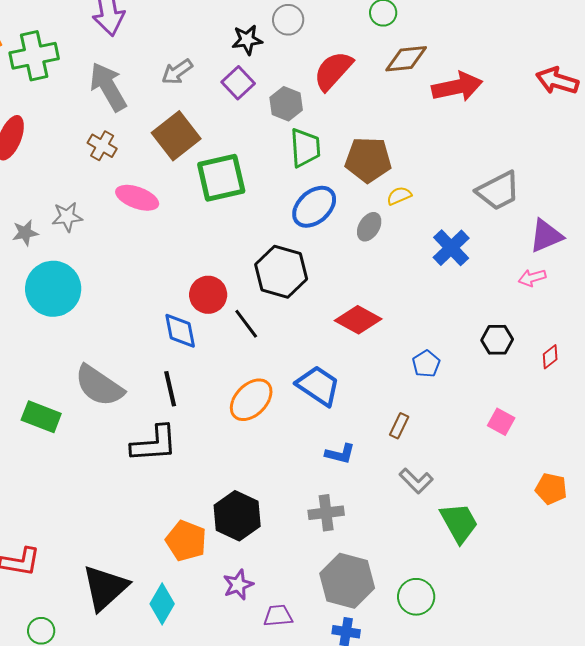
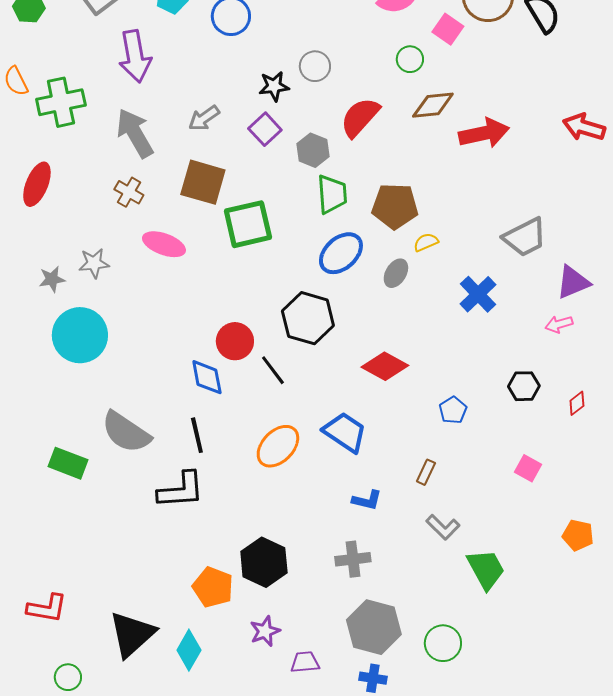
brown square: (176, 136) -> (203, 182), turned -36

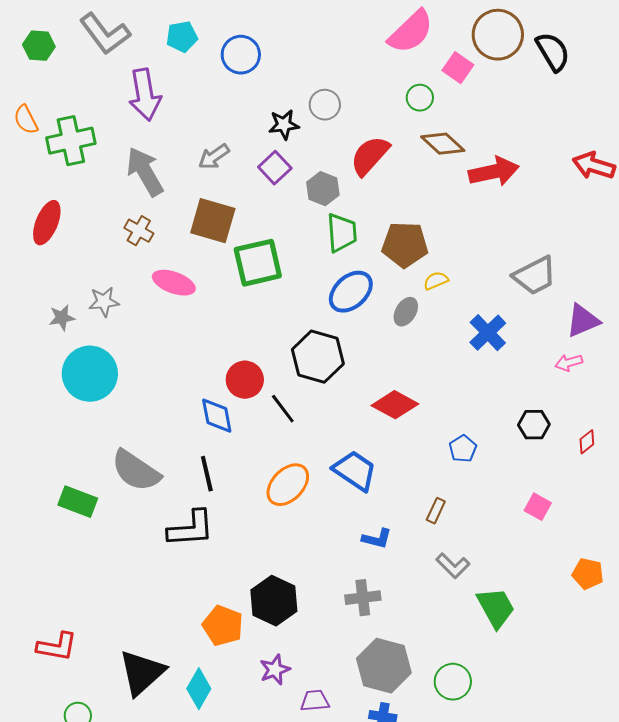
brown diamond: (433, 105) -> (443, 144), turned 48

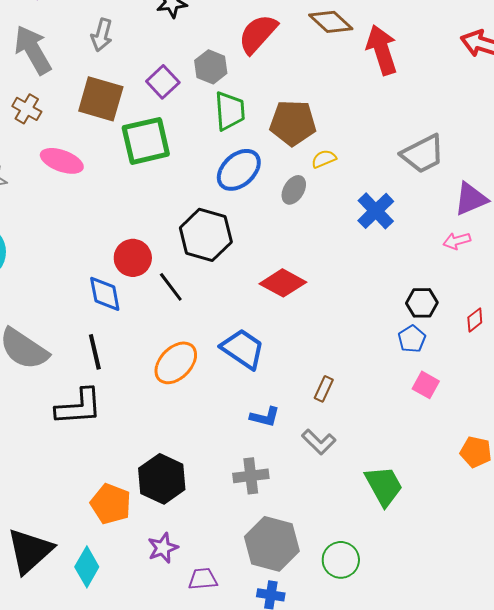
gray arrow: (214, 157) -> (102, 35), turned -40
purple square: (275, 168) -> (163, 82), moved
red arrow: (494, 172) -> (382, 50), turned -96
blue pentagon: (463, 449) -> (412, 339), moved
gray L-shape: (453, 566) -> (319, 442), moved

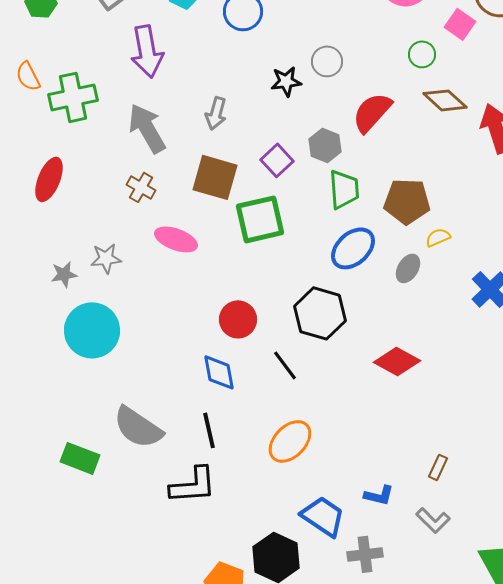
red circle: (133, 258) -> (238, 319), moved
blue trapezoid: (243, 349) -> (323, 516), moved

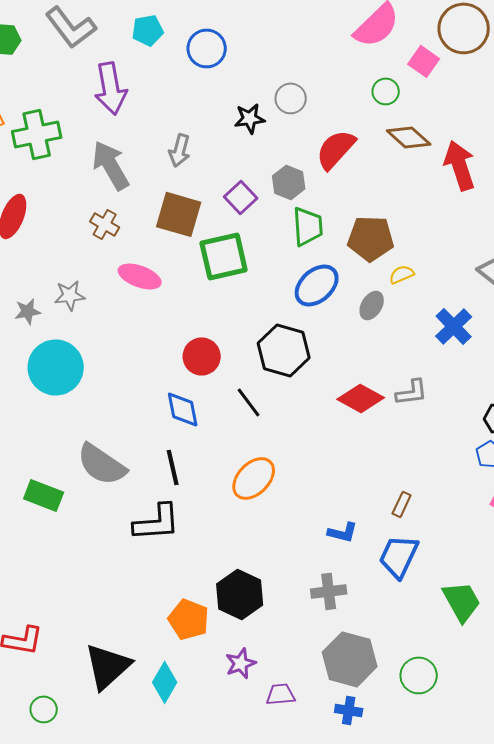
blue trapezoid: (323, 516) -> (399, 556), moved, turned -99
gray L-shape: (433, 520) -> (412, 392), moved, turned -52

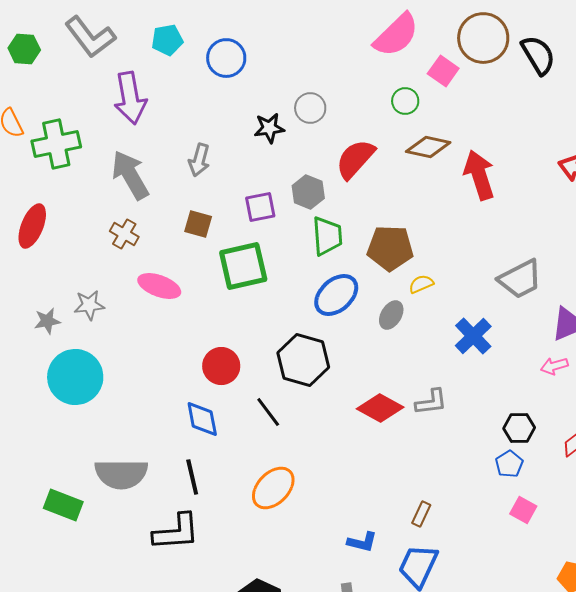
brown diamond: (409, 137) -> (428, 147), turned -30
purple square: (241, 197) -> (260, 207), turned 32
brown square: (179, 214) -> (198, 224), size x0.6
gray semicircle: (102, 464) -> (121, 474), turned -34

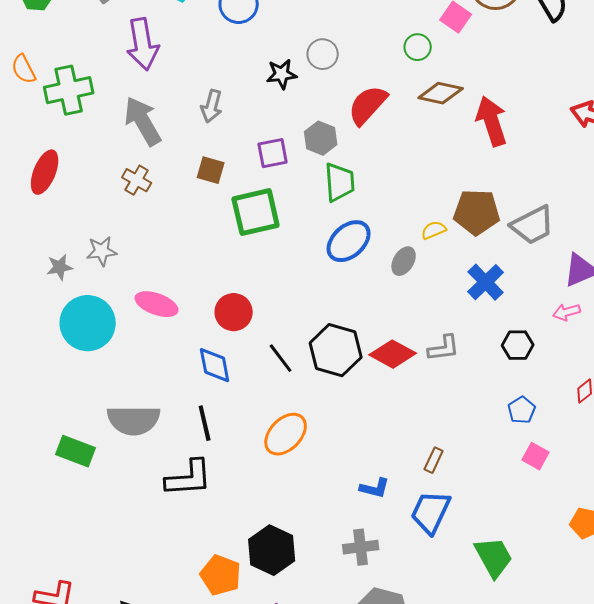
brown pentagon: (390, 248) -> (477, 212), moved
pink ellipse: (159, 286) -> (157, 304), moved
black hexagon: (303, 360) -> (336, 350), moved
black hexagon: (519, 428) -> (518, 345), moved

